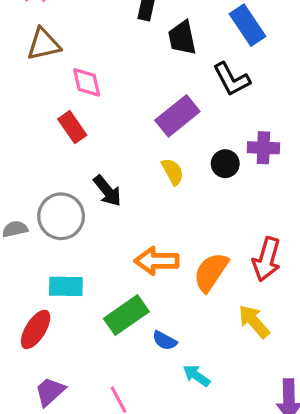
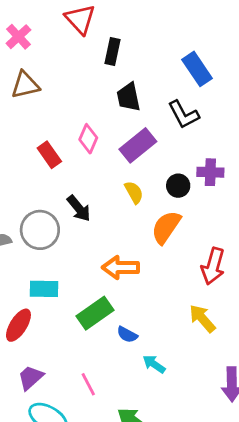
black trapezoid: (182, 38) -> (129, 97), moved
pink diamond: (87, 82) -> (88, 139), moved, turned 36
orange semicircle: (211, 272) -> (166, 227), moved

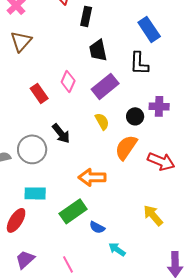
brown triangle: (25, 85) -> (21, 41), turned -35
black L-shape: (184, 115) -> (139, 63), turned 30
red arrow: (213, 266) -> (161, 161), moved, turned -84

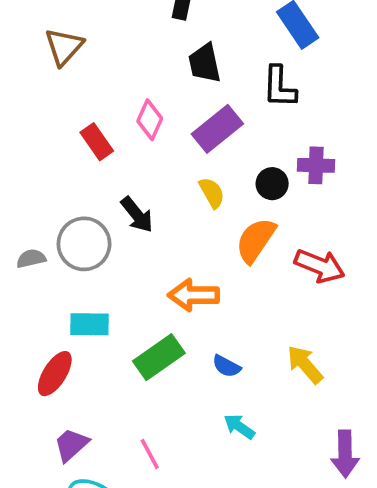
blue semicircle: (97, 227) -> (226, 366), moved

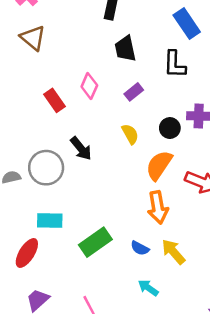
brown triangle: (64, 47) -> (33, 38), turned -32
purple rectangle: (217, 129) -> (134, 92), size x0.6
orange arrow: (194, 295) -> (158, 207), moved, turned -100
yellow arrow: (305, 364) -> (173, 252), moved

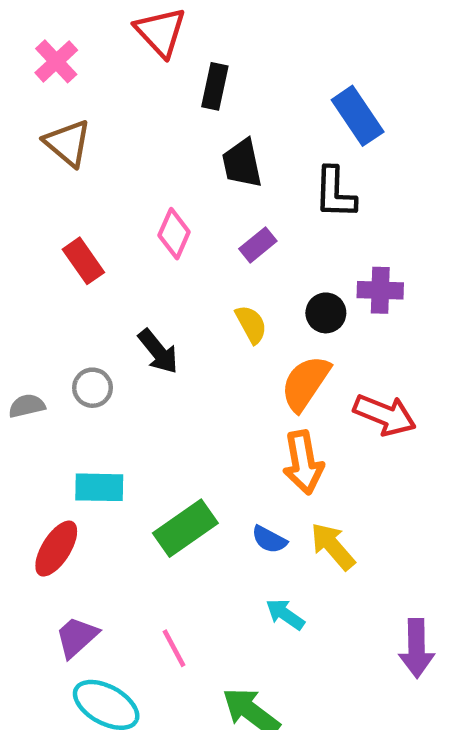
red rectangle: (55, 100) -> (83, 261), moved
gray circle: (46, 168) -> (93, 388), size x0.6

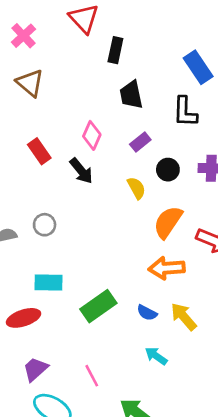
black circle: (326, 313) -> (168, 170), moved
black arrow: (158, 351) -> (81, 171), moved
orange arrow: (303, 462) -> (167, 268), turned 96
red ellipse: (56, 549) -> (24, 318), turned 40

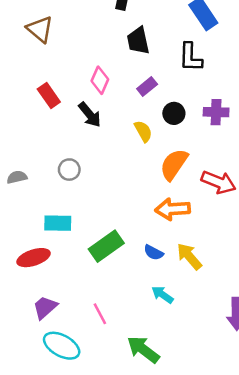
gray circle: (45, 225) -> (69, 170), moved

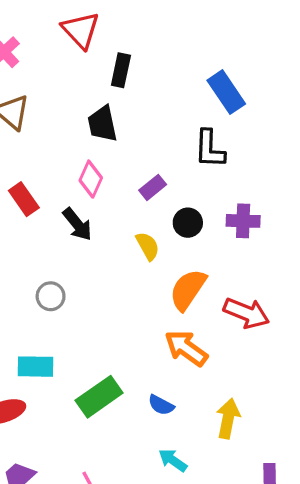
black trapezoid: (138, 41) -> (102, 124), moved
orange arrow: (173, 209) -> (186, 348), turned 40
yellow arrow: (189, 256) -> (228, 418), moved, turned 52

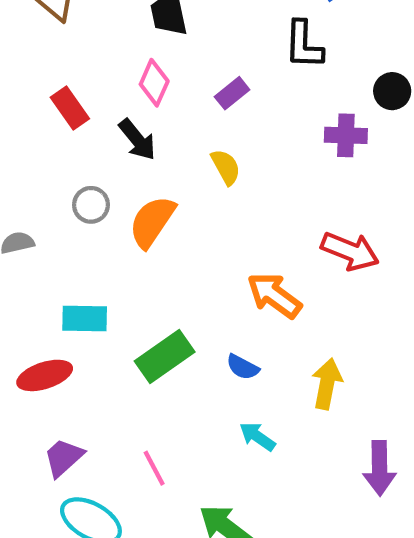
black circle: (188, 223) -> (392, 91), moved
orange semicircle: (188, 290) -> (152, 222), moved
gray circle: (51, 296) -> (91, 205), moved

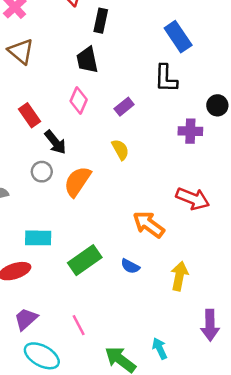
black arrow: (137, 140) -> (55, 142), moved
cyan arrow: (257, 437) -> (160, 348), moved, turned 30

